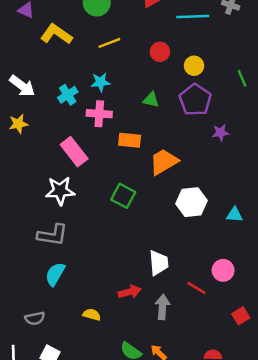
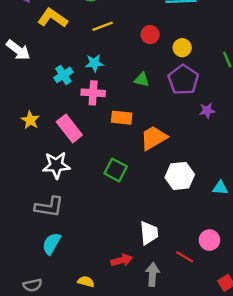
white arrow: (22, 86) -> (18, 50), moved
yellow star: (18, 124) -> (30, 120), moved, turned -30

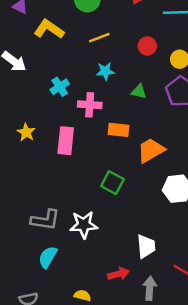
cyan star: (94, 63) -> (105, 71), moved
pink rectangle: (69, 128) -> (66, 141), turned 44
white star: (56, 165) -> (84, 225), moved

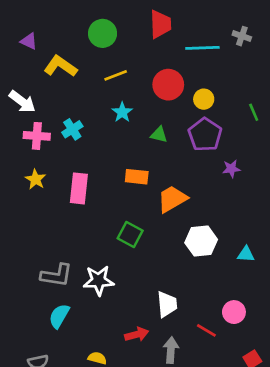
red circle: (147, 46) -> (168, 85), size x1.5
cyan star: (105, 71) -> (122, 112), turned -30
pink cross: (90, 105) -> (37, 136), moved

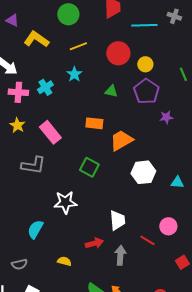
cyan star: (122, 112) -> (74, 74), moved
pink rectangle: (79, 188) -> (50, 132), turned -45
gray L-shape: (57, 275) -> (33, 165), moved

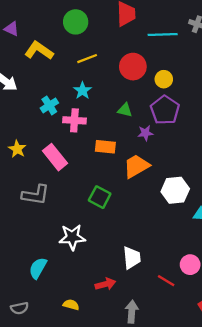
pink cross: (18, 92) -> (74, 120), moved
purple star: (166, 117) -> (145, 133), moved
white hexagon: (143, 172) -> (175, 190), moved
gray arrow: (120, 255) -> (132, 312), moved

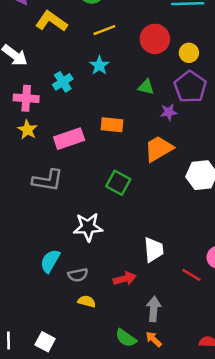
pink cross: (74, 120) -> (26, 98), moved
orange rectangle: (105, 147) -> (112, 125), moved
pink rectangle: (55, 157) -> (69, 139), turned -70
gray semicircle: (20, 308) -> (78, 275), moved

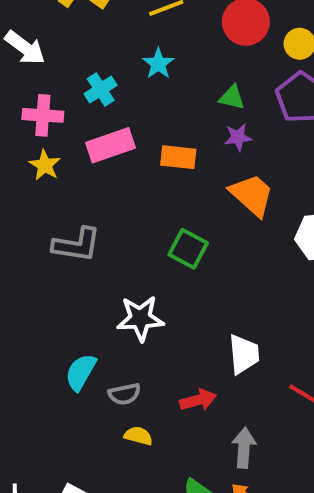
purple star: (169, 112) -> (238, 137), moved
pink rectangle: (69, 139) -> (111, 145), moved
orange trapezoid: (159, 149) -> (252, 195), turned 72

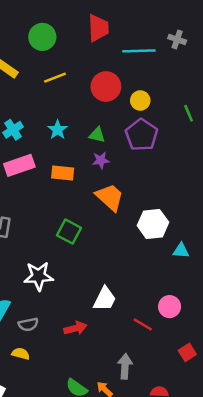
cyan star: (158, 64) -> (58, 130), moved
white trapezoid: (244, 354) -> (105, 299), turned 32
yellow semicircle: (138, 436) -> (21, 354), moved
gray arrow: (244, 448) -> (125, 366), moved

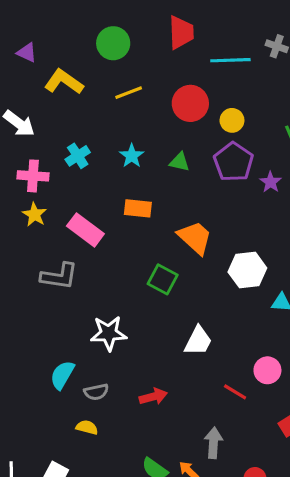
purple star: (101, 160) -> (271, 182), moved, turned -30
pink rectangle: (19, 165) -> (85, 230), moved, turned 56
green square: (69, 232) -> (163, 279), moved
white trapezoid: (105, 299) -> (198, 341), moved

